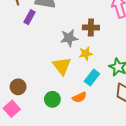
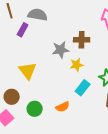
yellow triangle: (62, 66) -> (28, 71), moved
orange semicircle: (79, 97) -> (63, 107), moved
green circle: (52, 99) -> (35, 109), moved

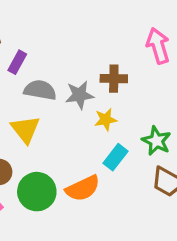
gray semicircle: (38, 15) -> (40, 90), moved
orange semicircle: (63, 107) -> (83, 188), size x1.5
green circle: (35, 109) -> (37, 192), size x1.5

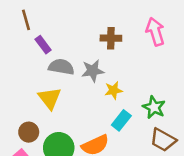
purple rectangle: (17, 62) -> (43, 45), turned -66
brown cross: (114, 79) -> (111, 38), moved

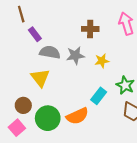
yellow star: (114, 90) -> (102, 61), moved

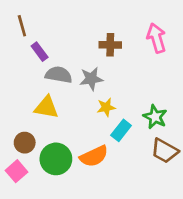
yellow star: (102, 61) -> (106, 107), moved
yellow triangle: (40, 78) -> (46, 107), turned -42

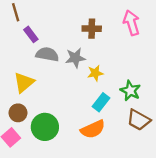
yellow triangle: (46, 107) -> (24, 82), moved, turned -50
yellow star: (106, 107) -> (95, 73), moved
orange semicircle: (94, 156) -> (93, 129), moved

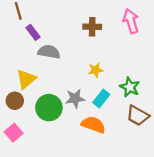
gray star: (75, 58) -> (75, 98), moved
brown circle: (18, 113) -> (15, 101), moved
green circle: (45, 127) -> (49, 108), moved
orange semicircle: (93, 129) -> (93, 125), turned -135

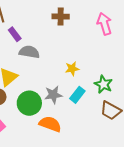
brown cross: (92, 27) -> (61, 16), moved
orange semicircle: (93, 125) -> (50, 124), moved

